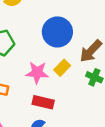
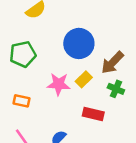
red rectangle: (43, 102) -> (93, 114), moved

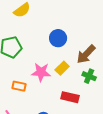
blue circle: (79, 43) -> (58, 38), size x0.7
orange rectangle: (22, 101) -> (19, 86), moved

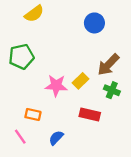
blue circle: (58, 38) -> (94, 23), moved
orange rectangle: (19, 86) -> (33, 115), moved

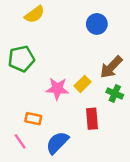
red rectangle: (90, 115) -> (92, 119), turned 72
blue semicircle: (56, 138) -> (57, 143), size x1.5

